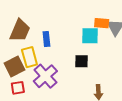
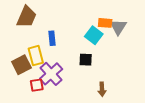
brown trapezoid: (20, 31) -> (27, 17), moved
cyan square: (90, 36) -> (94, 35), turned 36
red square: (18, 88) -> (37, 85), moved

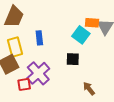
yellow rectangle: (36, 56) -> (15, 47), moved
brown arrow: (102, 89) -> (89, 89), turned 144

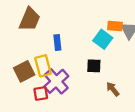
yellow rectangle: (15, 47) -> (43, 66), moved
brown arrow: (89, 89) -> (113, 89), moved

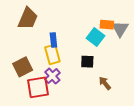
yellow rectangle: (43, 66) -> (52, 54), moved
purple cross: (56, 81) -> (52, 76), size x0.7
red square: (41, 94) -> (38, 87), size x1.6

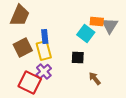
brown square: (23, 67) -> (23, 48), moved
red square: (38, 87) -> (30, 83), turned 35

